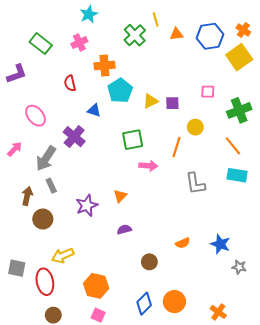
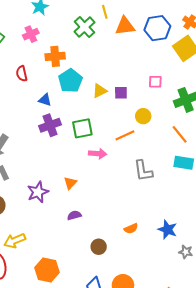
orange triangle: (177, 34) -> (125, 26), size x1.5
purple cross: (74, 137) -> (50, 125), moved, turned 30
orange line: (177, 147) -> (125, 135), turned 48

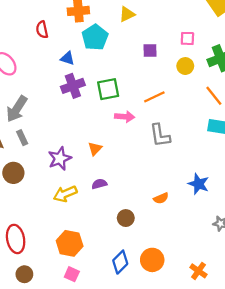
yellow triangle: (100, 91) -> (127, 14), moved
yellow circle: (143, 116) -> (185, 66), moved
gray L-shape: (143, 171) -> (160, 135), moved
blue star: (167, 230) -> (198, 184), moved
yellow arrow: (15, 241) -> (65, 194), moved

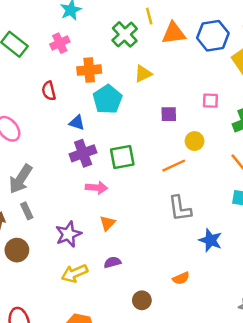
yellow circle: (185, 66) -> (195, 141), moved
pink arrow: (125, 117) -> (97, 188), moved
blue star: (198, 184) -> (210, 240), moved

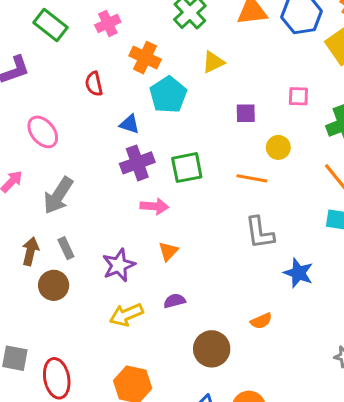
orange cross: (89, 70) -> (145, 58), turned 30
orange line: (174, 166) -> (252, 178), turned 35
gray rectangle: (27, 211) -> (66, 248), moved
brown circle: (142, 300) -> (212, 349), size x1.5

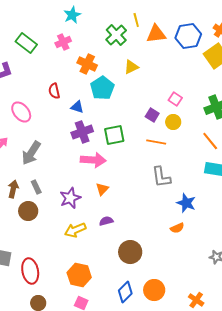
red semicircle: (94, 84) -> (54, 91), moved
pink square: (298, 96) -> (175, 99), moved, turned 32
purple square: (246, 113) -> (152, 115), moved, turned 32
pink arrow: (154, 206) -> (93, 160), size x1.4
orange semicircle: (261, 321) -> (177, 228), moved

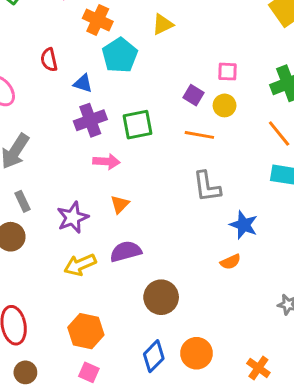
pink square: (175, 99) -> (227, 72), turned -32
pink arrow: (93, 160) -> (107, 162), size x0.7
purple semicircle: (106, 221) -> (126, 251), size x1.5

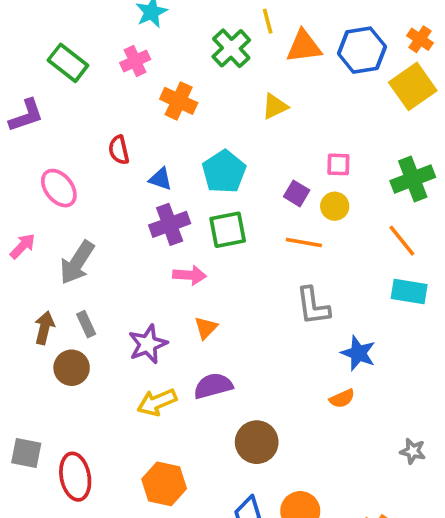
yellow triangle: (163, 24) -> (275, 106), moved
cyan pentagon: (120, 55) -> (224, 172), moved

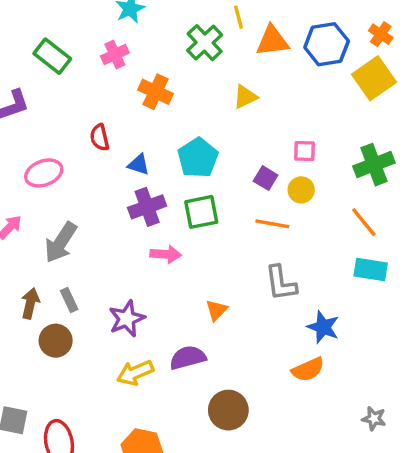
pink ellipse: (59, 188) -> (44, 173), turned -72
orange triangle: (206, 328) -> (216, 310), moved
orange semicircle: (342, 399) -> (308, 369), size x1.4

